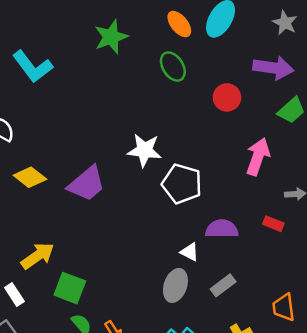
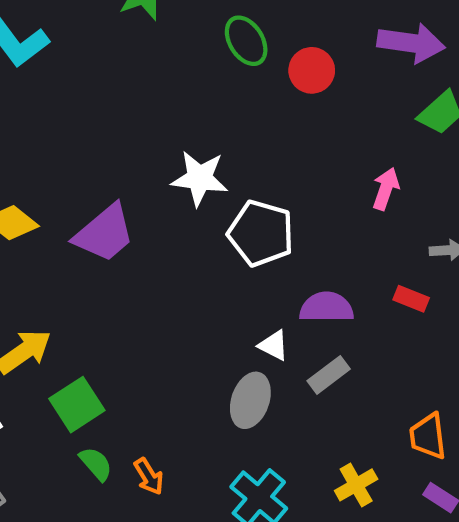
red circle: (227, 97) -> (312, 70), moved
pink arrow: (258, 157) -> (386, 189), size x0.7
gray rectangle: (223, 285) -> (329, 375), moved
green square: (70, 288) -> (77, 405), turned 36

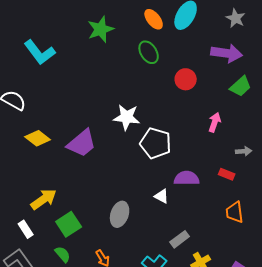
red circle: (312, 70) -> (186, 79), moved
gray rectangle: (329, 375) -> (180, 239), moved
gray ellipse: (250, 400) -> (120, 214), moved
orange trapezoid: (428, 436) -> (235, 212), moved
green semicircle: (96, 464) -> (63, 254), moved

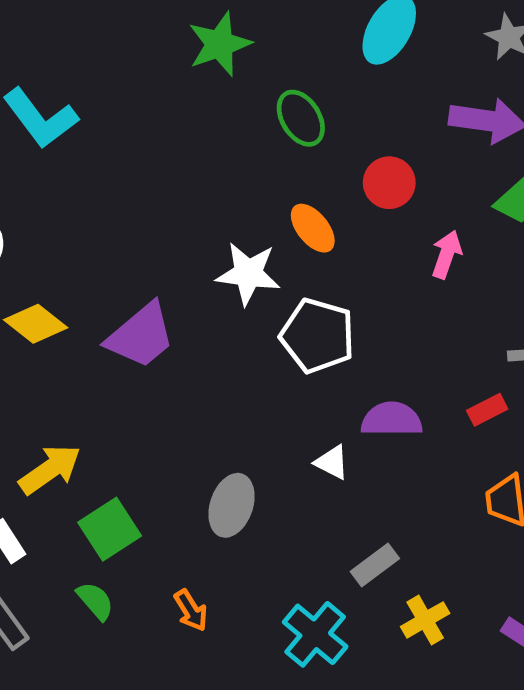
orange ellipse: (154, 19) -> (313, 228), moved
green star: (101, 29) -> (220, 44), moved
pink arrow: (215, 122) -> (447, 254), moved
red rectangle: (227, 174) -> (487, 410), turned -49

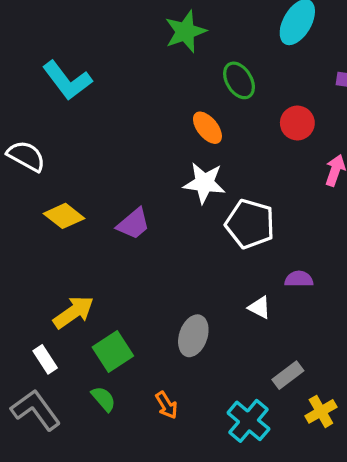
orange ellipse: (313, 228) -> (207, 128), moved
purple trapezoid: (141, 336) -> (133, 224), size x0.7
purple semicircle: (392, 419) -> (299, 279), size x0.7

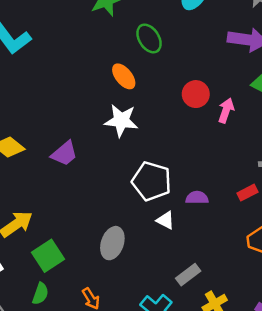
red circle: (297, 123) -> (196, 94), moved
white pentagon: (250, 224) -> (152, 181), moved
green semicircle: (103, 399) -> (40, 294), turned 60

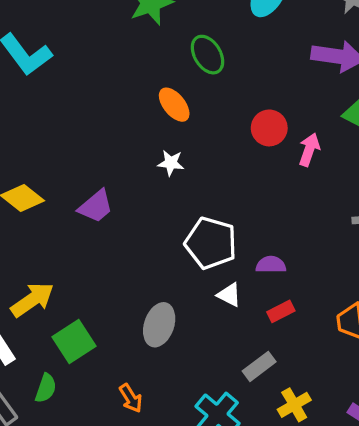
white star: (121, 121) -> (171, 163), size x0.6
red rectangle: (248, 193) -> (281, 311), moved
green semicircle: (40, 294) -> (46, 388), moved

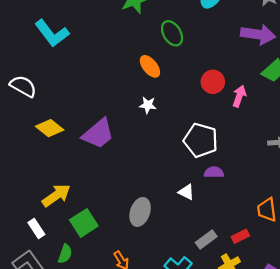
purple trapezoid: (96, 206) -> (98, 134), size x1.4
white pentagon: (211, 243) -> (201, 140), moved
red rectangle: (281, 311) -> (240, 236), moved

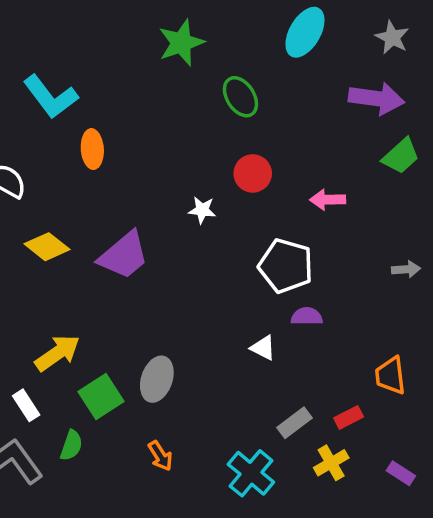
orange ellipse: (150, 66) -> (92, 149), moved, turned 35
red circle: (213, 82) -> (253, 173), moved
pink arrow: (239, 96) -> (328, 200), moved, turned -110
gray ellipse: (140, 212) -> (157, 379), moved

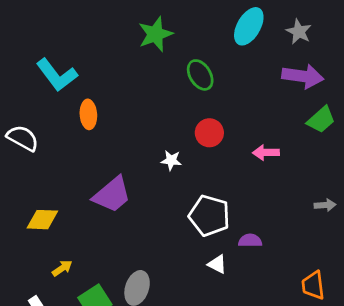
gray star: (392, 37) -> (299, 32), moved
yellow diamond: (47, 247) -> (42, 220), moved, turned -36
white pentagon: (286, 266) -> (209, 216), moved
yellow arrow: (57, 353) -> (62, 268), size x0.6

